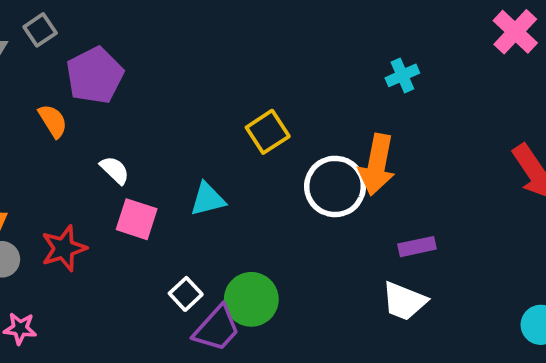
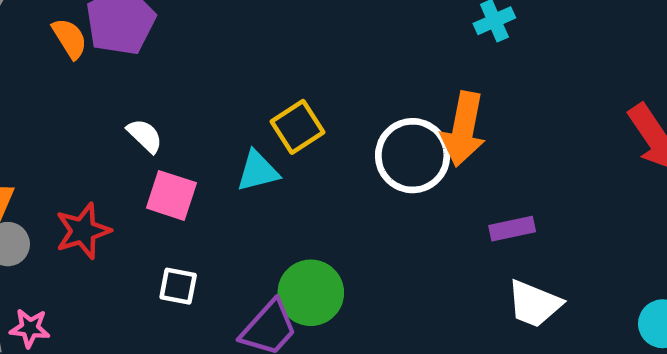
orange semicircle: (53, 121) -> (70, 38), moved
yellow square: (268, 132) -> (298, 127), moved
white square: (186, 294) -> (178, 286), moved, turned -36
white trapezoid: (404, 301) -> (534, 304), moved

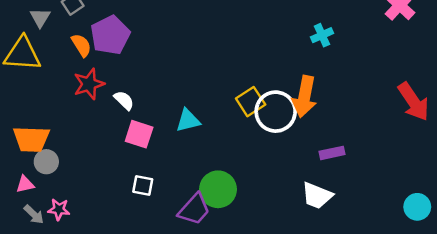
yellow square: (298, 127) -> (251, 102), moved
red star: (83, 231) -> (89, 84), moved
white trapezoid: (534, 304) -> (317, 196), moved

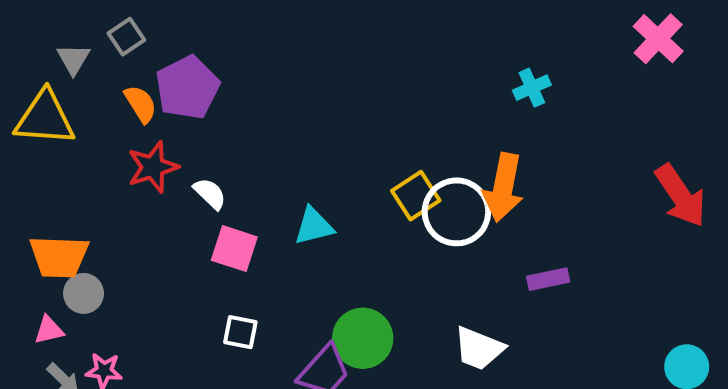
white trapezoid: (317, 196) -> (479, 348), moved

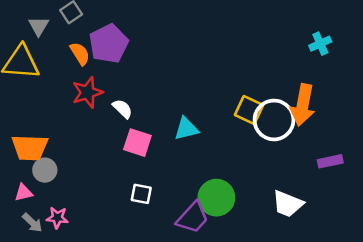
yellow square: (416, 196) -> (249, 110), turned -32

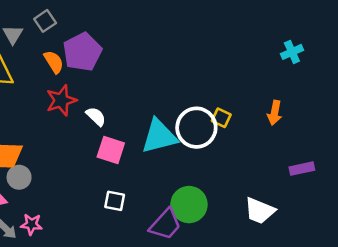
orange arrow: (303, 105) -> (275, 113), size x0.6
yellow square: (249, 110) -> (221, 118), size x0.7
white circle: (274, 120) -> (196, 128), moved
cyan triangle: (186, 129) -> (159, 136), size x1.5

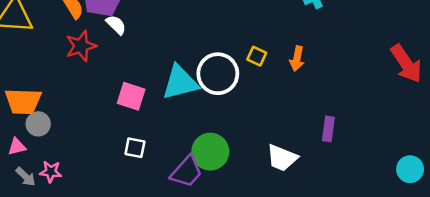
white semicircle: (96, 116) -> (116, 25), moved
yellow square: (221, 118) -> (257, 56), moved
purple rectangle: (302, 169) -> (328, 129), moved, turned -70

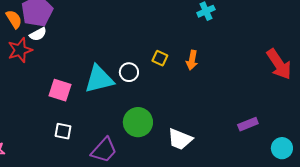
white semicircle: (116, 25) -> (38, 34), moved, turned 108
white circle: (218, 74) -> (129, 72), size x0.6
purple rectangle: (328, 129) -> (248, 124), moved, turned 60
green circle: (210, 152) -> (138, 122), moved

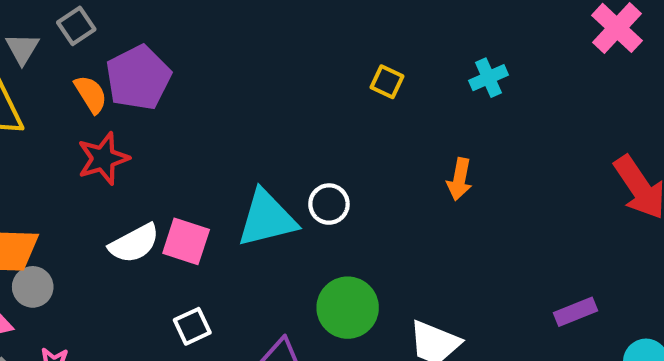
white semicircle: (38, 34) -> (134, 243), moved, size x1.4
yellow square: (160, 58) -> (387, 82), moved
white square: (63, 131) -> (192, 326), turned -36

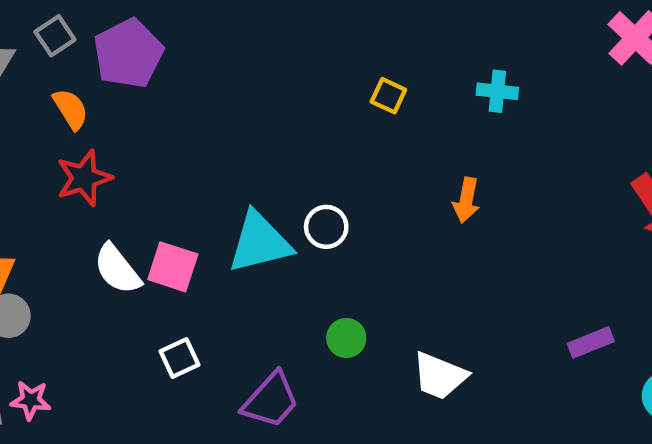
purple pentagon: (138, 78) -> (128, 53), moved
cyan cross: (489, 78) -> (497, 91), turned 30
white semicircle: (134, 243) -> (117, 269), turned 80
green circle: (348, 308) -> (346, 338), size x0.6

